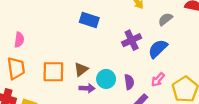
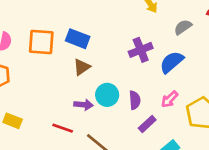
blue rectangle: (89, 20) -> (78, 39), moved
brown triangle: (81, 69) -> (82, 67), moved
orange square: (53, 72) -> (41, 42), moved

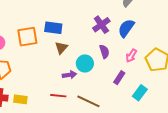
purple semicircle: (135, 100) -> (104, 52), moved

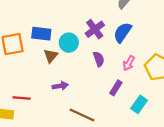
cyan circle: (85, 63) -> (69, 43), moved
red line: (58, 96) -> (22, 98), moved

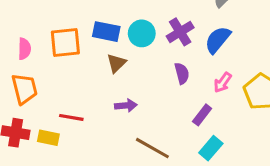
cyan circle: (69, 43) -> (142, 33), moved
cyan rectangle: (139, 104) -> (211, 148), moved

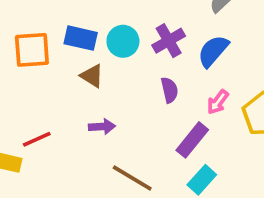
brown triangle: (116, 63) -> (92, 76), turned -45
purple rectangle: (202, 115) -> (192, 140), size x1.4
red line: (71, 117) -> (37, 139), turned -35

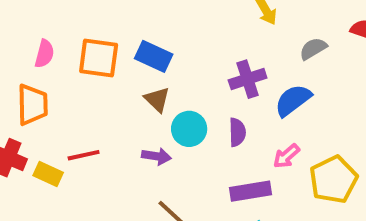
cyan circle: (123, 41) -> (189, 129), moved
purple rectangle: (192, 140) -> (250, 191), turned 30

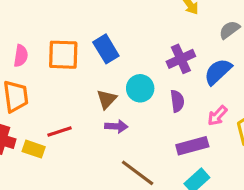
blue rectangle: (154, 56) -> (106, 49), turned 40
brown triangle: (157, 100) -> (107, 99), moved, turned 35
cyan circle: (189, 129) -> (140, 88), moved

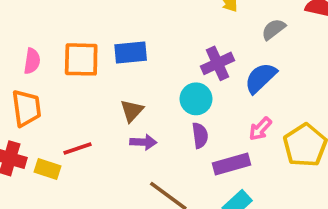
blue rectangle: (106, 49) -> (131, 52), turned -64
cyan circle: (140, 88) -> (196, 99), moved
purple semicircle: (177, 101) -> (200, 135), moved

